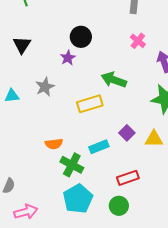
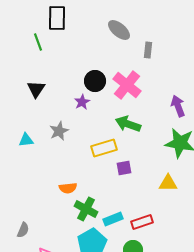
pink cross: (138, 41) -> (127, 85), moved, size x1.8
purple square: (127, 133) -> (124, 168), moved, turned 35
cyan rectangle: (99, 147) -> (113, 219), moved

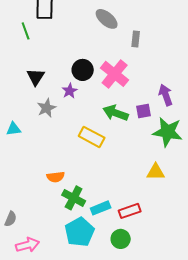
black triangle: (36, 89) -> (36, 77), moved
gray star: (59, 131) -> (47, 108), moved
yellow rectangle: (104, 148) -> (92, 137), turned 45
purple square: (124, 168) -> (144, 111), moved

